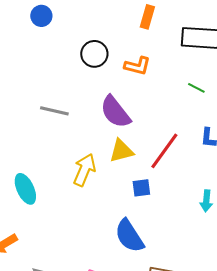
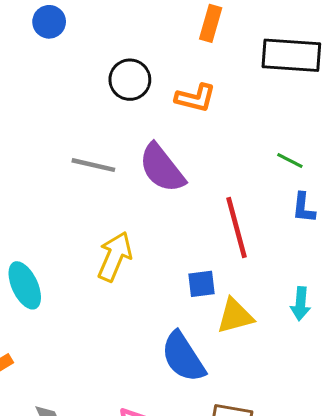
green line: (196, 88) -> (290, 160), moved
gray line: (54, 111) -> (93, 165), moved
yellow triangle: (121, 151) -> (235, 316), moved
red line: (164, 151) -> (237, 227), turned -51

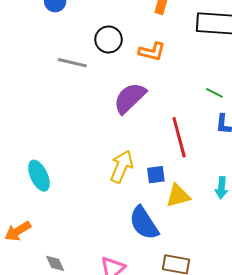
gray line: (93, 165) -> (72, 63), moved
purple semicircle: (162, 168) -> (130, 98), turned 84
yellow arrow: (115, 256) -> (122, 167), moved

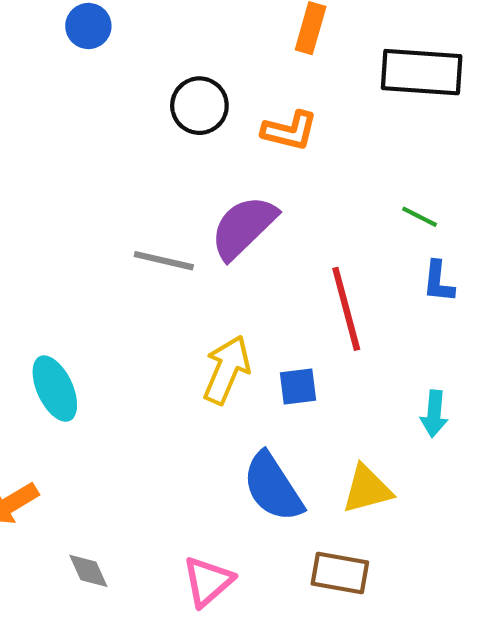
gray line: (72, 63) -> (164, 261), moved
yellow triangle: (178, 196) -> (367, 489), moved

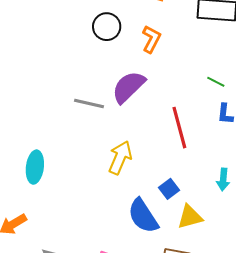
orange L-shape: (290, 131) -> (151, 39), turned -76
blue square: (298, 386) -> (169, 189), moved, turned -30
cyan ellipse: (55, 389) -> (35, 167), turned 32

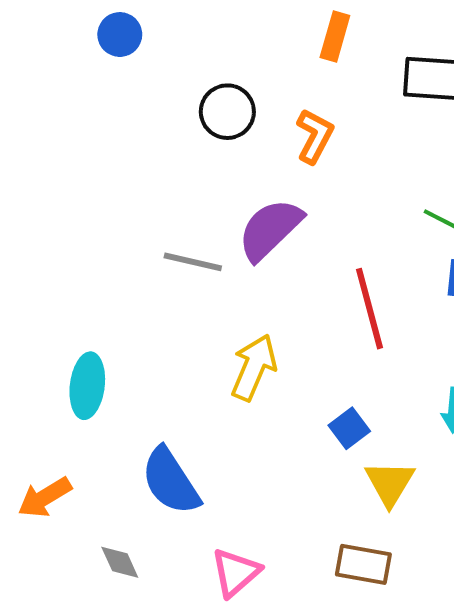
blue semicircle: (143, 216) -> (171, 481), moved
yellow triangle: (190, 217) -> (390, 483), turned -44

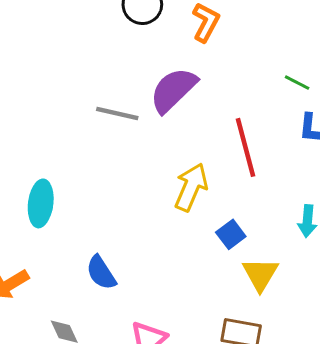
yellow arrow: (254, 367) -> (191, 187), moved
blue semicircle: (171, 481) -> (101, 273), size x0.7

